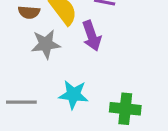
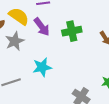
green cross: (125, 109) -> (72, 31), moved

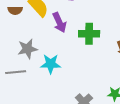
gray star: (15, 41) -> (27, 49), moved

